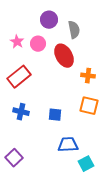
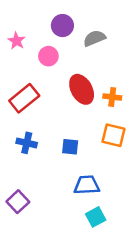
gray semicircle: (74, 30) -> (94, 38), turned -102
pink star: (17, 42) -> (17, 41), moved
red ellipse: (64, 56) -> (82, 89), moved
cyan square: (86, 164) -> (96, 217), moved

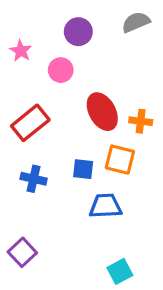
gray semicircle: (94, 38) -> (136, 22), moved
orange square: (113, 135) -> (120, 160), moved
blue square: (70, 147) -> (83, 169), moved
blue trapezoid: (87, 185) -> (105, 206), moved

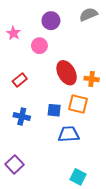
red rectangle: (30, 123) -> (20, 80), size x0.6
cyan square: (120, 271) -> (78, 177), turned -35

